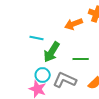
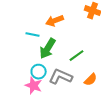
orange arrow: (74, 24) -> (55, 21), moved
green line: (81, 59) -> (77, 56), turned -35

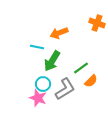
gray L-shape: (61, 77) -> (65, 89), turned 125
orange semicircle: (91, 80) -> (91, 81), moved

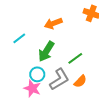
cyan line: (37, 47) -> (19, 38), moved, turned -48
orange semicircle: (91, 81) -> (80, 81), moved

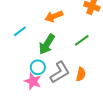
green line: (75, 58) -> (82, 40), moved
orange semicircle: (80, 81) -> (81, 74), turned -32

